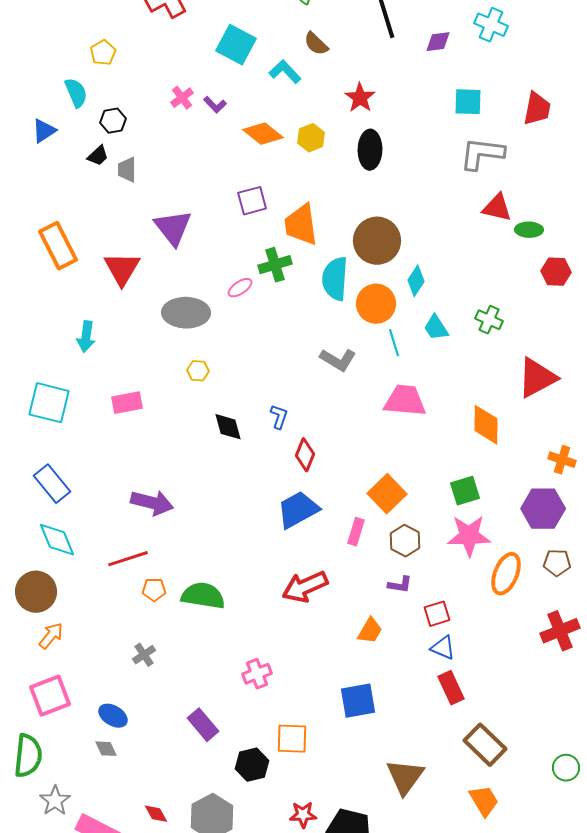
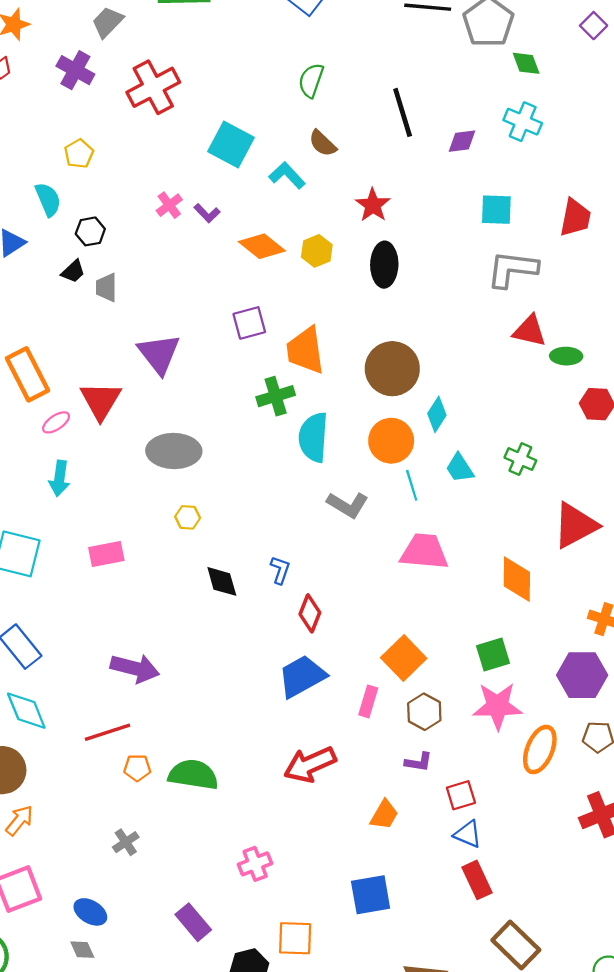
cyan semicircle: (335, 279) -> (313, 437), moved
pink ellipse: (240, 288) -> (56, 422), moved

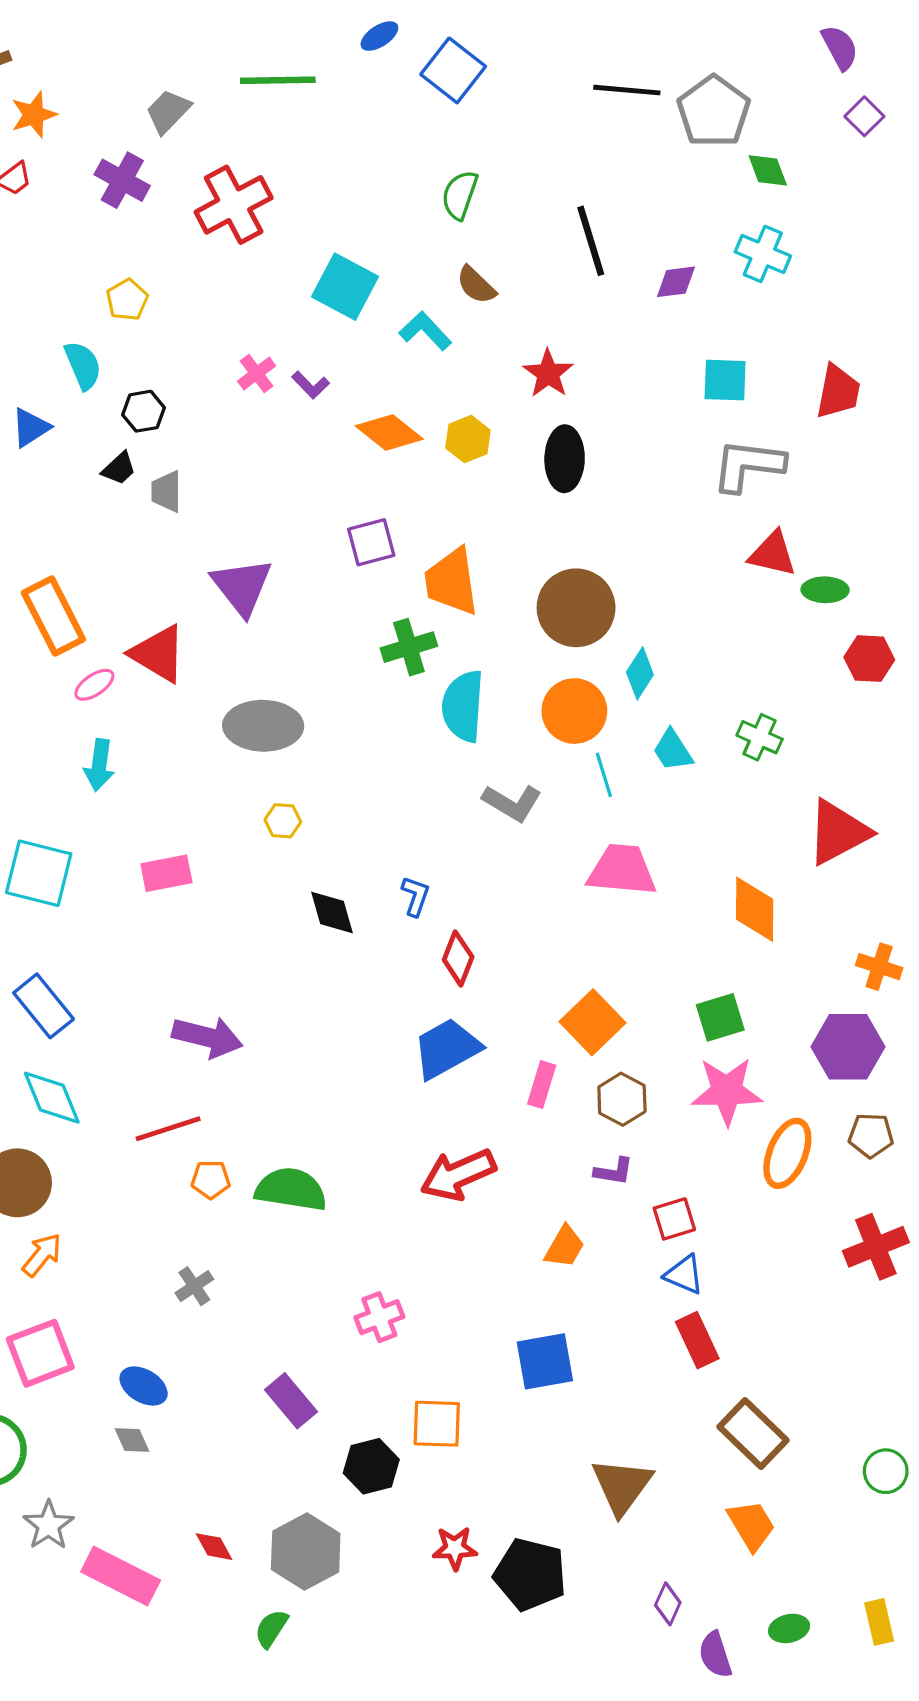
red triangle: (101, 401) -> (158, 654), turned -30

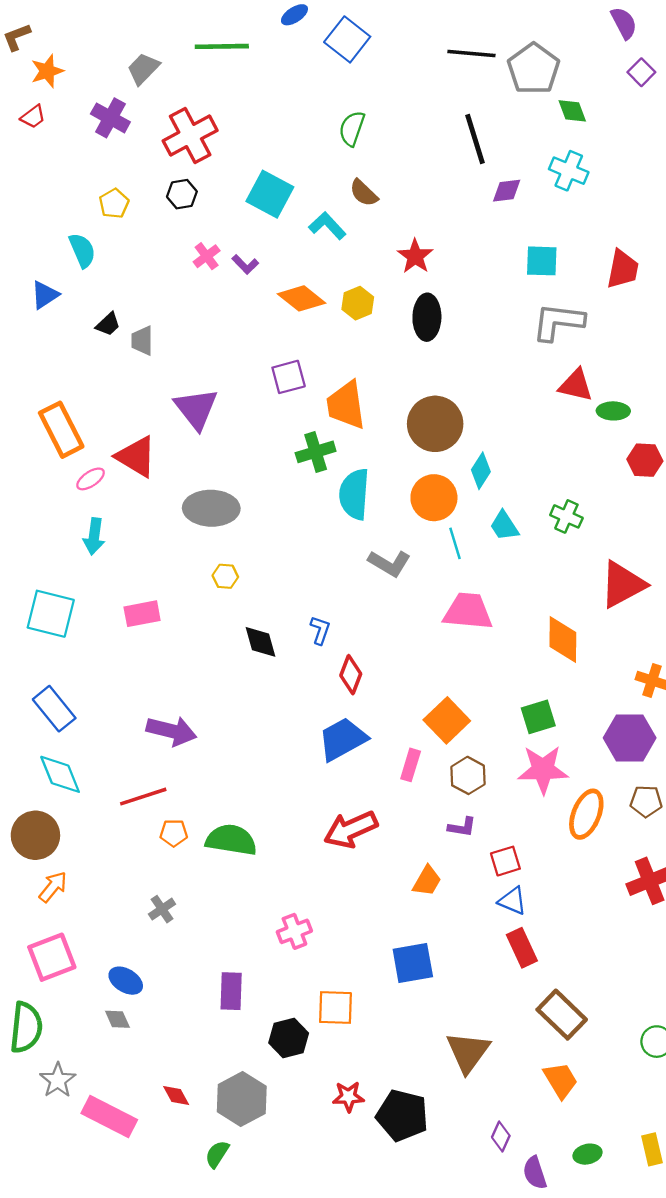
black line: (591, 241) -> (475, 139), moved
black hexagon: (144, 411) -> (182, 194), moved
purple rectangle: (291, 1401) -> (231, 991), turned 42

